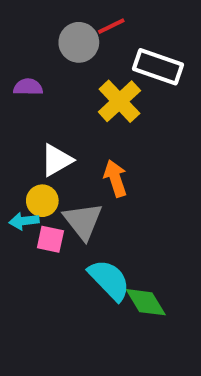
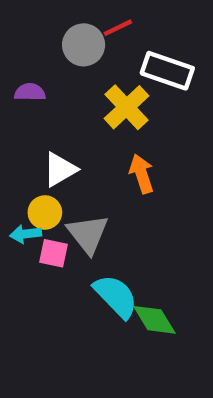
orange arrow: (115, 178) -> (142, 174), moved

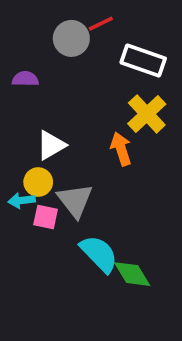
yellow cross: (127, 107) -> (147, 114), moved

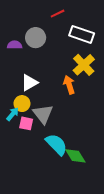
gray circle: (71, 38) -> (36, 38), moved
cyan arrow: (22, 200) -> (13, 114), turned 136

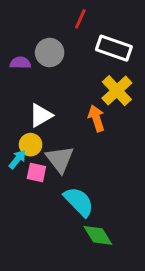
red line: (58, 14) -> (80, 19), turned -40
green diamond: (75, 156) -> (98, 235), moved

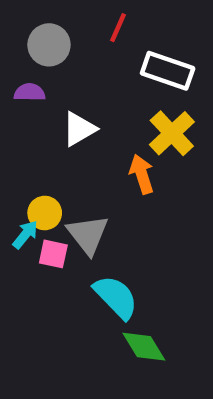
gray circle: (50, 53) -> (49, 45), moved
white triangle: (41, 115) -> (79, 129), moved

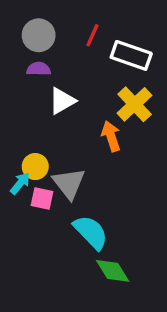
red line: (118, 28) -> (92, 35), moved
purple semicircle: (30, 92) -> (39, 69), moved

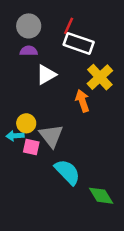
white rectangle: (131, 55) -> (79, 43), moved
cyan arrow: (20, 183) -> (15, 136), turned -133
green diamond: (113, 271) -> (101, 196), moved

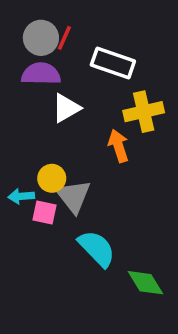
red line: (69, 26) -> (64, 38), moved
purple semicircle: (29, 51) -> (41, 74), size x1.5
yellow cross: (100, 77) -> (144, 112), turned 30
yellow circle: (26, 123) -> (52, 178), moved

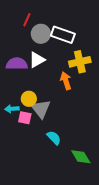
gray circle: (41, 38) -> (41, 34), moved
red line: (64, 38) -> (27, 20), moved
purple semicircle: (41, 74) -> (17, 64), moved
cyan semicircle: (97, 249) -> (54, 138), size x0.7

